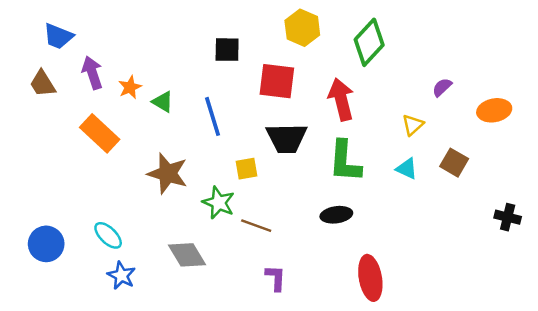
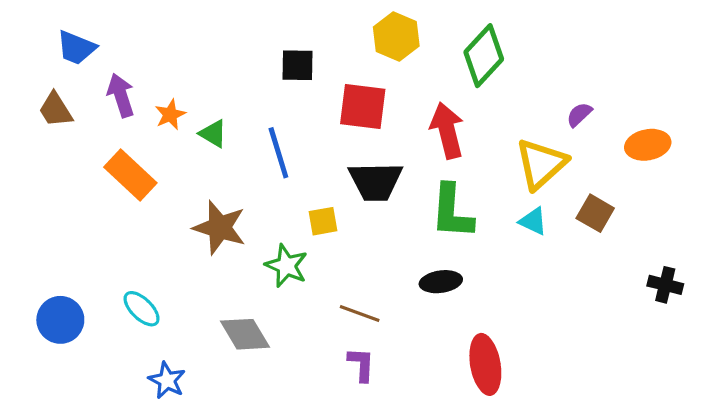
yellow triangle: (413, 125) -> (541, 164), size x1.8
brown line: (256, 226) -> (360, 313), moved
blue star: (121, 275) -> (167, 380), moved

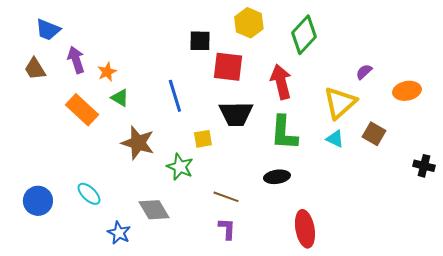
black square: (298, 65) -> (200, 41), moved
green triangle: (213, 134) -> (120, 98), moved
black cross: (665, 285) -> (424, 166), moved
blue star: (167, 380) -> (119, 233), moved

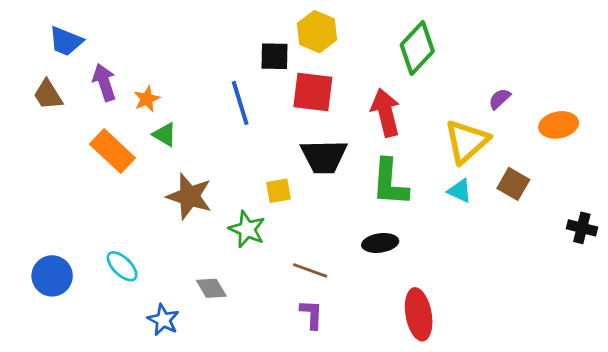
yellow hexagon: (249, 23) -> (317, 32), moved
blue line: (175, 96) -> (240, 103), moved
gray diamond: (154, 210) -> (211, 288), size x0.7

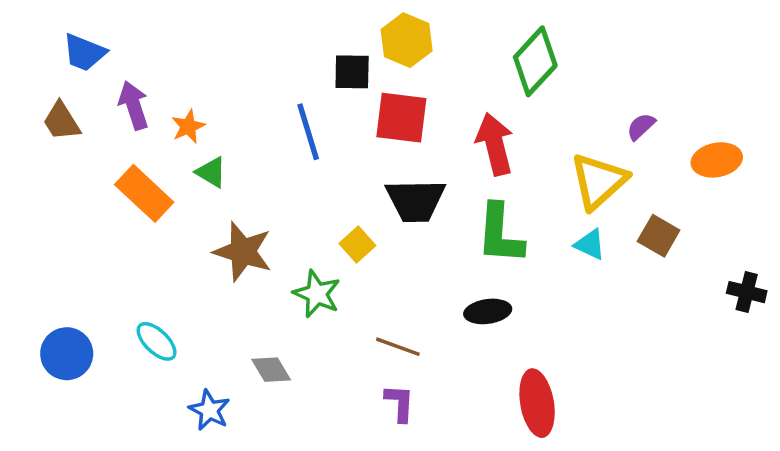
yellow square: (279, 191) -> (357, 245), turned -32

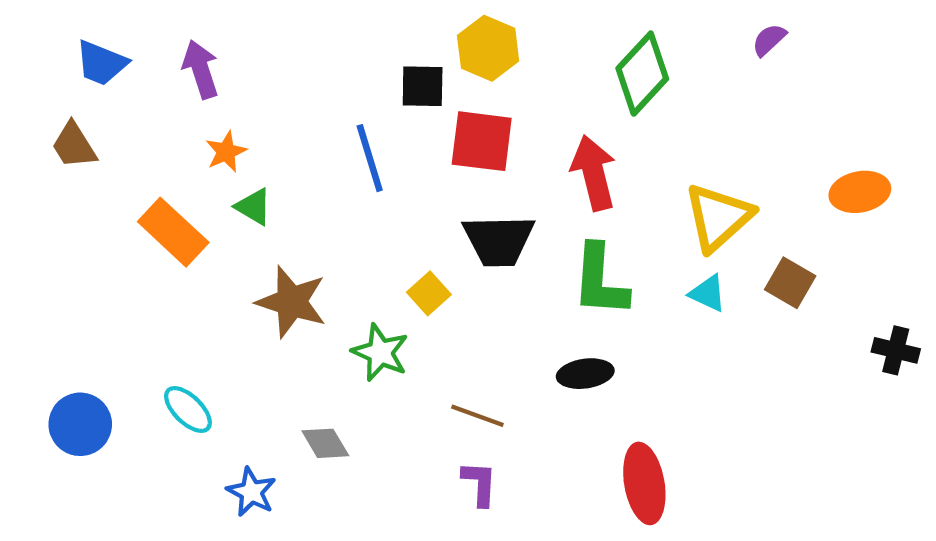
purple arrow: (134, 105) -> (201, 69), moved
purple semicircle: (641, 126) -> (769, 40), moved

